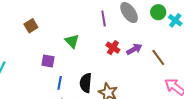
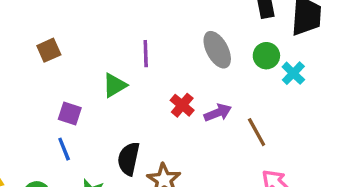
purple line: (104, 18) -> (146, 54), moved
green triangle: (72, 41) -> (115, 85), turned 35
blue line: (60, 83) -> (64, 149), moved, turned -40

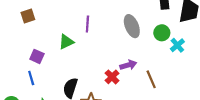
red cross: (182, 105) -> (112, 77), moved

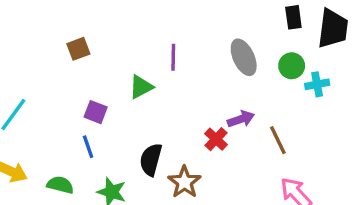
cyan cross: (177, 45) -> (317, 84), turned 32

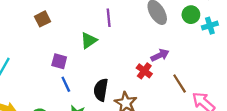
brown line: (278, 140) -> (180, 84), moved
blue line: (88, 147) -> (66, 84), moved

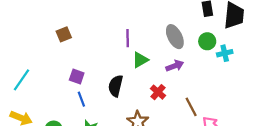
green triangle: (89, 40) -> (140, 60), moved
purple arrow: (160, 55) -> (175, 66), moved
black semicircle: (101, 90) -> (116, 86), moved

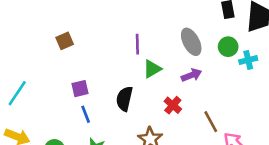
purple square: (77, 76) -> (80, 89), turned -32

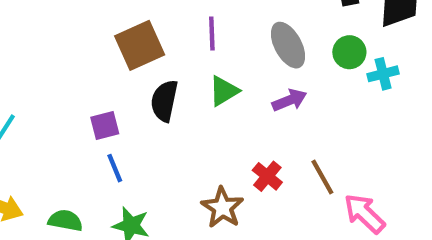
brown square: (65, 41) -> (140, 45), moved, size x1.6
purple line: (137, 44) -> (212, 34), moved
black semicircle: (124, 99) -> (164, 101), moved
red cross: (173, 105) -> (267, 176), moved

